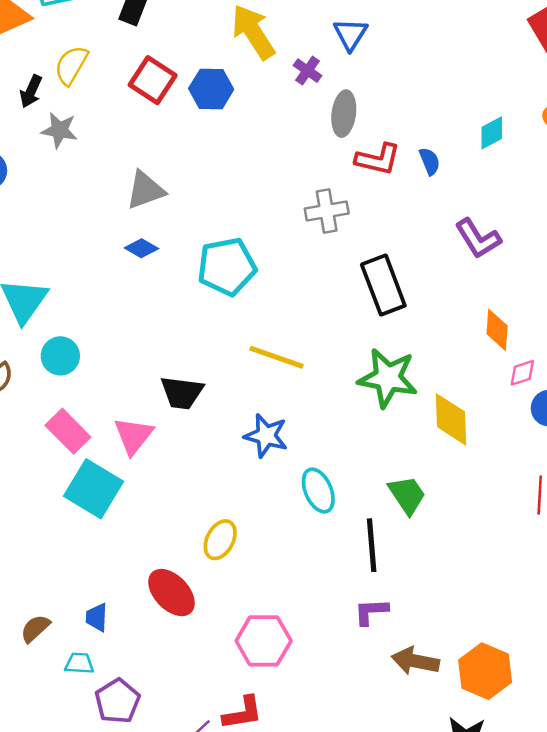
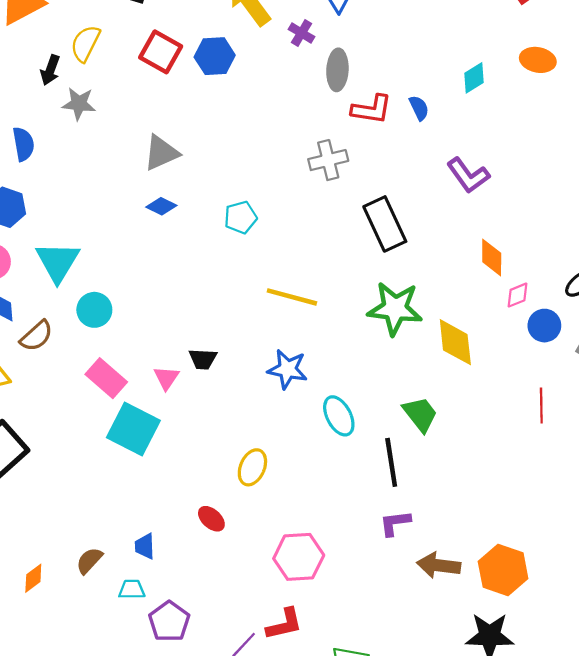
cyan pentagon: (227, 267) -> (241, 217), size x0.6
black trapezoid: (182, 393) -> (203, 359), moved, size x0.7
pink triangle: (133, 436) -> (166, 378), size x0.7
red ellipse: (172, 593) -> (211, 519), size x0.6

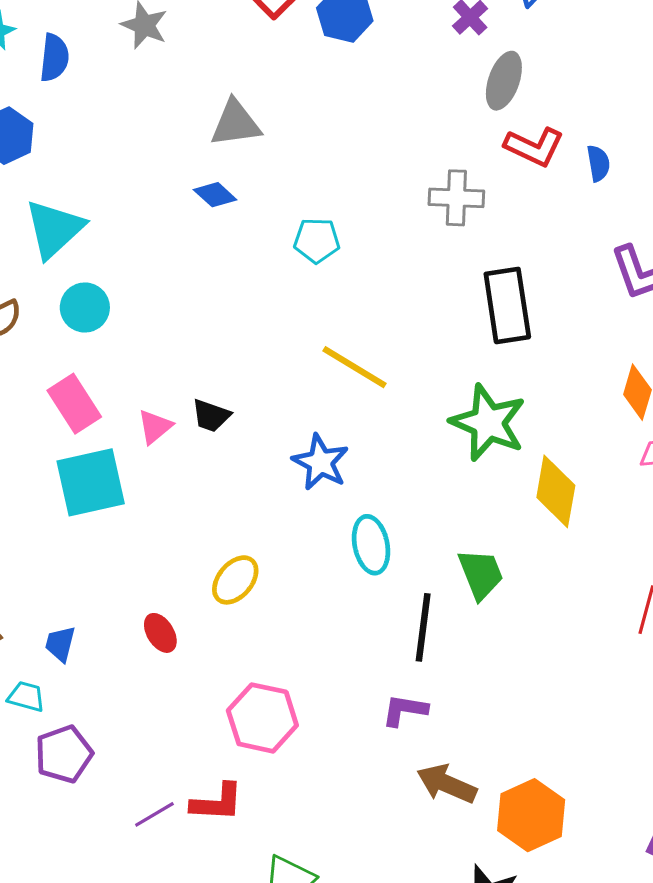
cyan square: (133, 429) -> (91, 482), turned 34

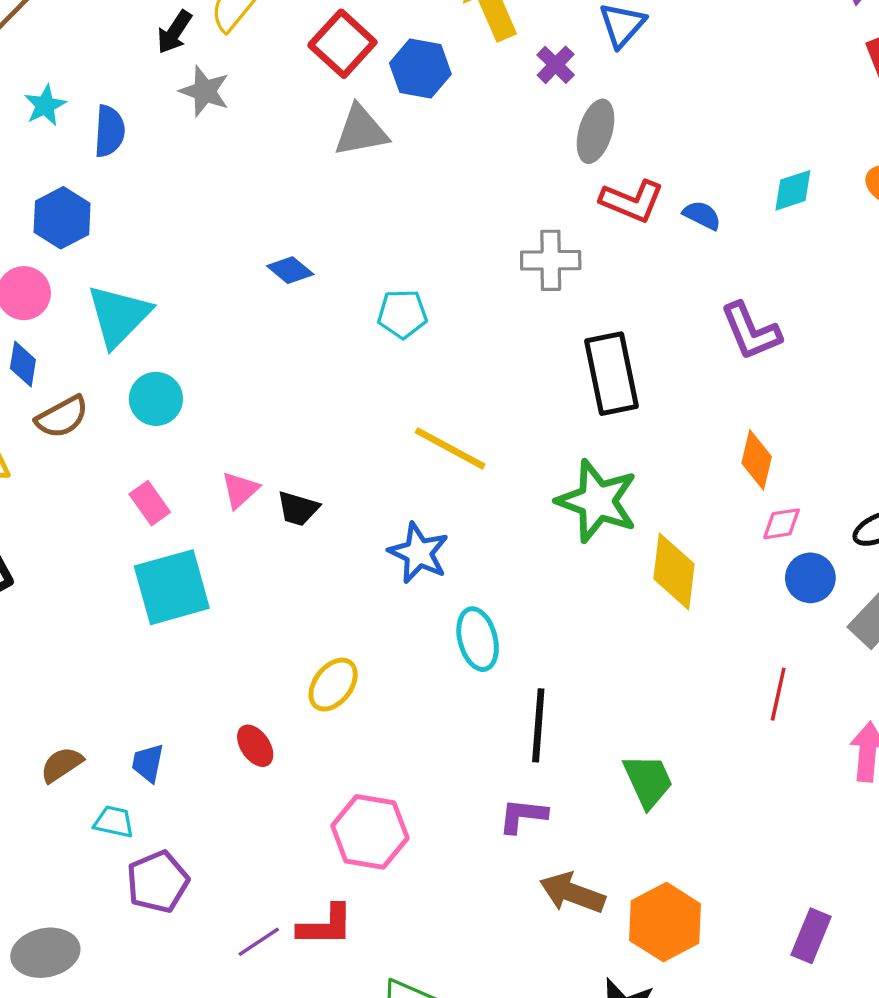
gray triangle: (235, 123) -> (361, 131), moved
blue semicircle: (598, 163) -> (702, 215), turned -51
pink rectangle: (74, 404) -> (150, 503), size x0.7
pink triangle: (155, 427) -> (240, 490), moved
green trapezoid: (481, 574) -> (648, 781), moved

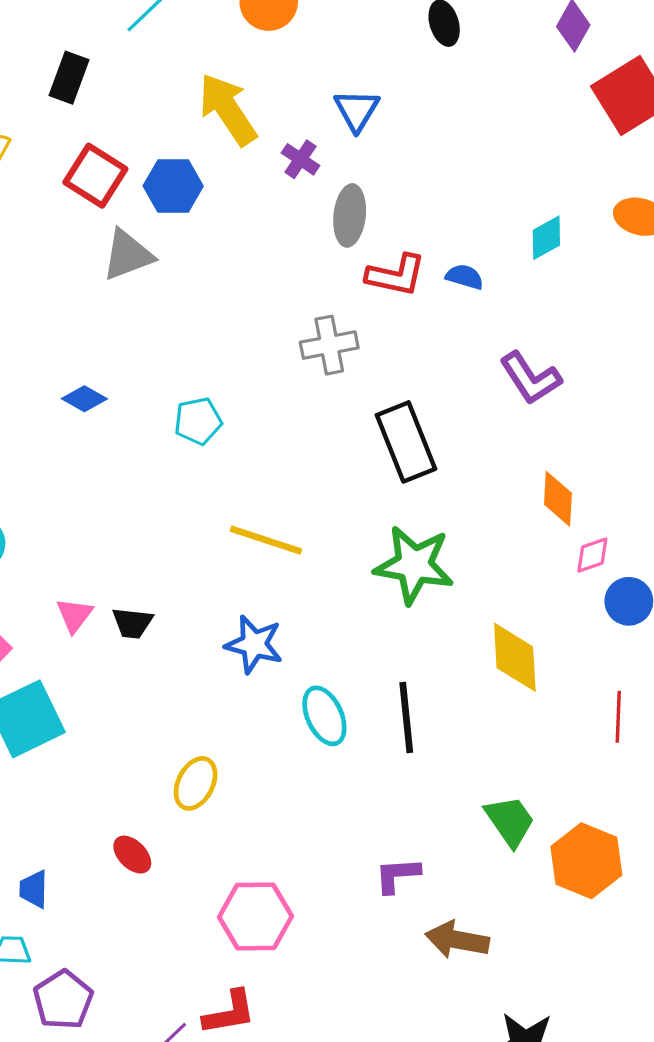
yellow diamond: (674, 571) -> (515, 657), moved
black line: (538, 725) -> (406, 718), moved
orange hexagon: (665, 922) -> (586, 861), moved

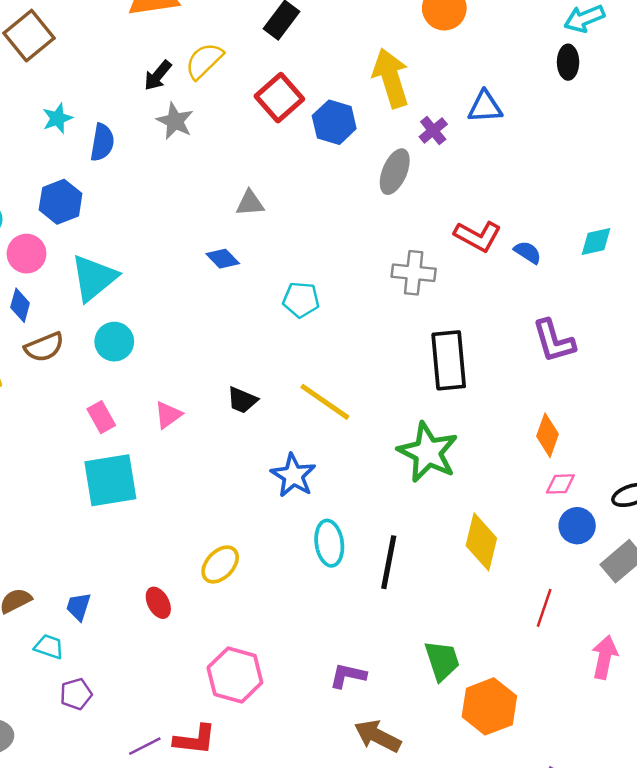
blue triangle: (357, 110) -> (485, 107), turned 39
gray ellipse: (350, 215) -> (395, 172), moved
gray triangle: (128, 255) -> (250, 203), moved, size x0.7
black trapezoid: (132, 623) -> (242, 400), moved
purple pentagon: (63, 1000) -> (76, 694), size x0.7

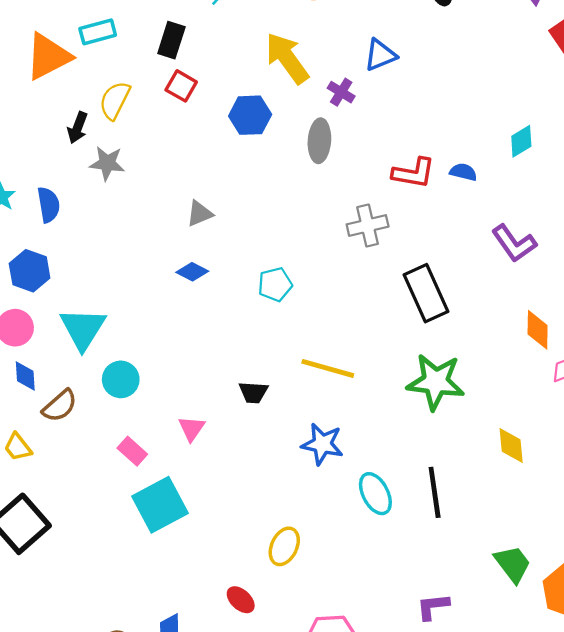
red square: (279, 98) -> (181, 86), moved, size x0.7
yellow diamond: (481, 542) -> (511, 446), size x0.7

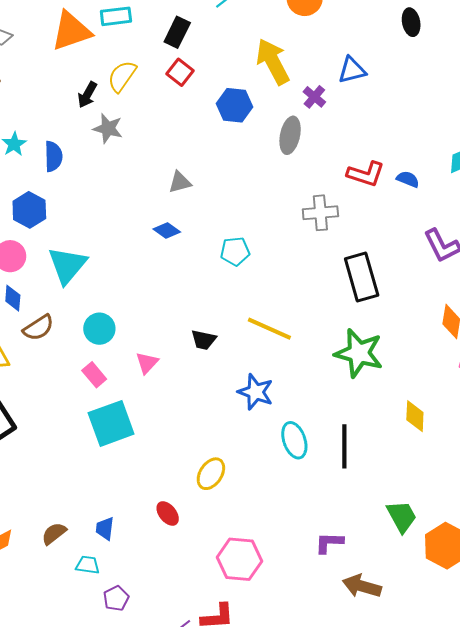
cyan circle: (121, 379) -> (99, 329), moved

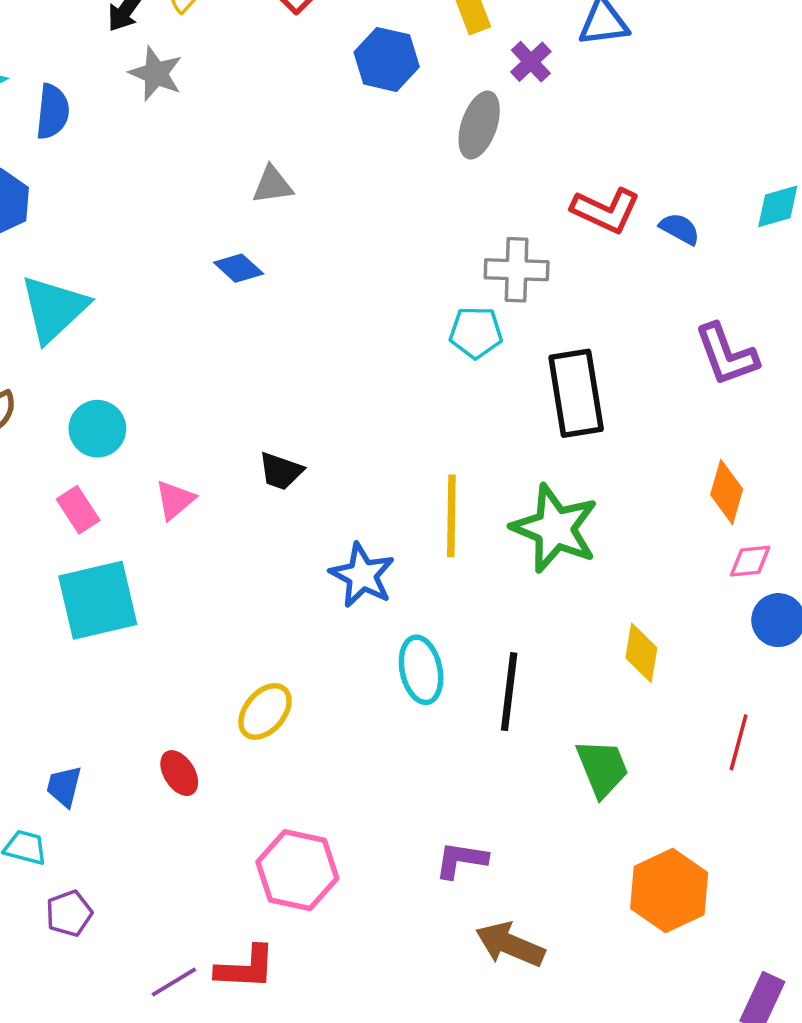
cyan pentagon: (235, 251) -> (476, 332), moved
yellow line: (269, 329) -> (451, 516), moved, turned 60
green trapezoid: (402, 516) -> (602, 768), moved

